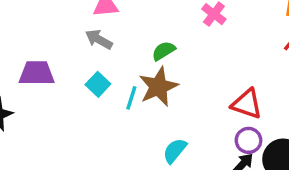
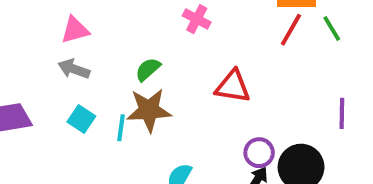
brown star: (158, 87) -> (149, 110), turned 30
red triangle: (247, 104) -> (233, 86), moved

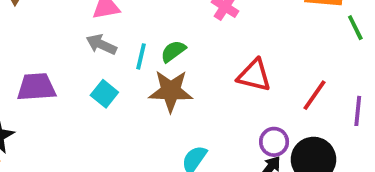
red line: (291, 30) -> (314, 95), moved
cyan line: (121, 128) -> (141, 56), moved

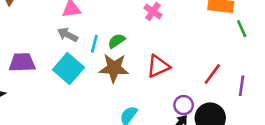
red triangle: (254, 75) -> (158, 66), moved, turned -40
cyan square: (104, 94) -> (68, 69), size x1.6

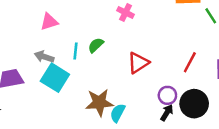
gray arrow: (67, 35) -> (44, 57), moved
brown star: (114, 68) -> (99, 103), moved

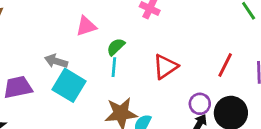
pink triangle: (49, 22) -> (86, 26), moved
cyan line: (75, 51) -> (114, 67), moved

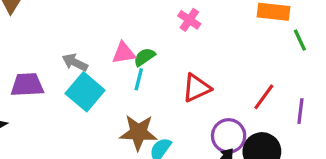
pink triangle: (86, 26) -> (124, 53), moved
purple circle: (200, 104) -> (229, 136), size x1.4

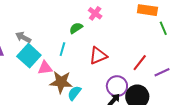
pink triangle: (124, 53) -> (45, 68), moved
green semicircle: (144, 57) -> (76, 28), moved
purple line: (300, 111) -> (162, 72), turned 56

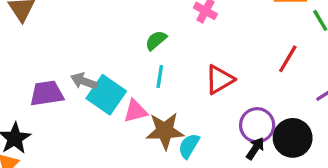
green semicircle: (76, 28) -> (156, 40), moved
gray arrow: (23, 37) -> (84, 81), moved
red line: (140, 63) -> (288, 59), moved

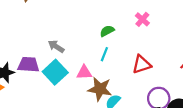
purple trapezoid: (47, 93) -> (28, 65), moved
cyan square: (106, 95) -> (55, 72), moved

